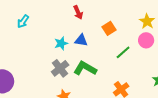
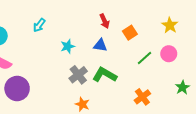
red arrow: (78, 12) -> (104, 21), moved
pink circle: (146, 40) -> (169, 54), moved
cyan star: (61, 43) -> (68, 46), moved

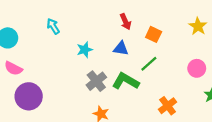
cyan arrow: (39, 25) -> (53, 26), turned 112
orange square: (130, 33) -> (154, 34), turned -32
pink circle: (169, 54) -> (197, 68), moved
green line: (145, 58) -> (149, 64), moved

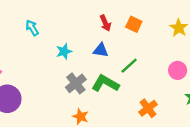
orange square: (154, 34) -> (134, 24), moved

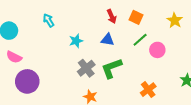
green line: (129, 66) -> (140, 40), moved
pink circle: (178, 70) -> (157, 50), moved
green L-shape: (105, 83) -> (112, 68), turned -50

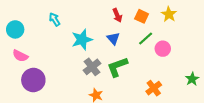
yellow star: (175, 20) -> (169, 14), moved
blue triangle: (108, 40) -> (113, 39), turned 40
cyan star: (76, 41) -> (82, 40), size x1.5

